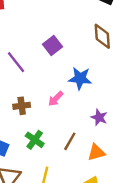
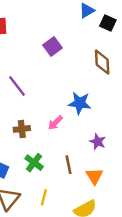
purple square: (52, 45) -> (53, 46), moved
brown line: (70, 141) -> (68, 165), turned -42
orange triangle: (96, 152) -> (94, 176), turned -48

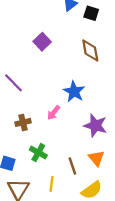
blue star: (80, 103) -> (74, 92), turned 30
purple star: (98, 142) -> (95, 125), size x1.5
brown line: (68, 165) -> (72, 166), moved

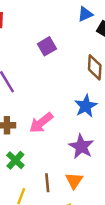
blue star: (74, 92) -> (86, 106), moved
pink arrow: (54, 113) -> (41, 123), size x1.5

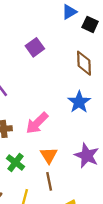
purple star: (81, 146) -> (87, 156), moved
orange triangle: (74, 181) -> (49, 155), moved

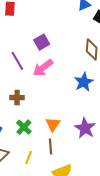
purple square: (35, 47) -> (42, 42), moved
pink arrow: (37, 123) -> (43, 68), moved

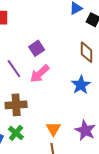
brown cross: (17, 98) -> (16, 105), size x1.5
green cross: (24, 127) -> (16, 133), moved

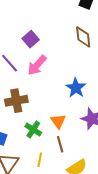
blue star: (81, 85) -> (76, 88), moved
green cross: (16, 133) -> (33, 130), moved

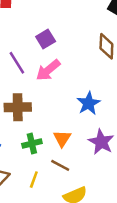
green cross: (33, 130) -> (32, 144), turned 35
brown line: (60, 144) -> (60, 165), turned -56

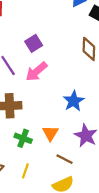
green cross: (32, 144) -> (23, 138), turned 35
brown line: (60, 165) -> (64, 159), moved

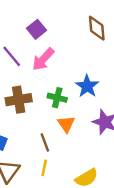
green cross: (23, 138) -> (57, 98), moved
brown line: (64, 159) -> (45, 143), moved, turned 49

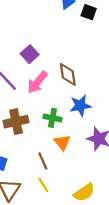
brown diamond: (97, 28) -> (68, 74), moved
blue star: (87, 86) -> (80, 106), turned 30
yellow line: (44, 168) -> (43, 185), turned -42

